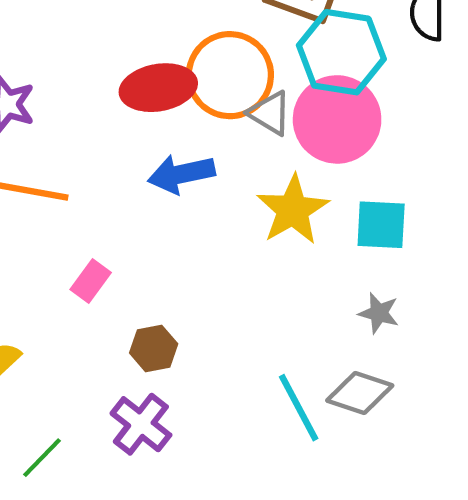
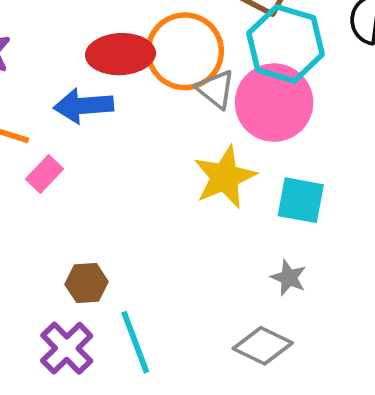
blue arrow: (181, 174) -> (84, 106), moved
pink rectangle: (91, 281) -> (44, 174), moved
cyan line: (299, 408) -> (135, 342), moved

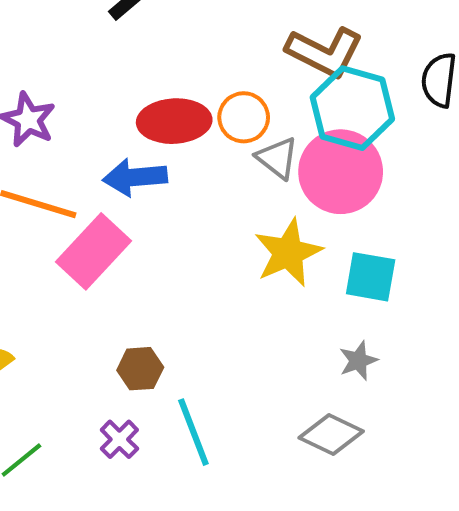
orange circle: (185, 51) -> (244, 117), size x0.6
pink rectangle: (44, 174) -> (93, 251), size x1.8
gray star: (289, 278) -> (358, 361), turned 30
purple cross: (67, 348) -> (119, 439), size x0.7

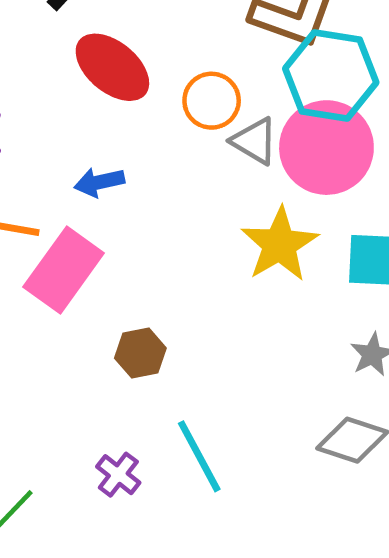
red ellipse: (174, 121) -> (112, 67), moved, turned 50
blue arrow: (135, 177) -> (99, 182), size x0.7
brown hexagon: (140, 369) -> (140, 353), moved

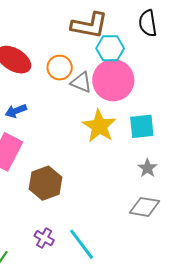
cyan hexagon: (331, 76) -> (110, 48), size x0.7
brown hexagon: (140, 353) -> (46, 183), size x1.5
cyan line: (199, 456) -> (82, 244), moved

